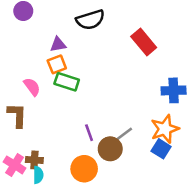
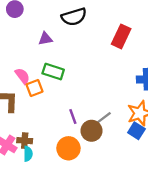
red rectangle: (144, 42) -> (121, 36), turned 65
orange square: (57, 64) -> (35, 88), moved

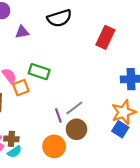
purple triangle: (45, 39) -> (22, 32), moved
gray line: (102, 119) -> (74, 108), moved
cyan semicircle: (28, 154) -> (15, 152), turned 56

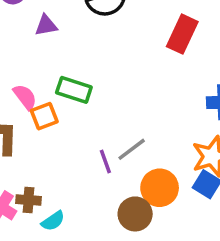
brown circle: (76, 129) -> (135, 214), moved
orange circle: (54, 146) -> (160, 188), moved
cyan semicircle: (15, 152) -> (53, 221), moved

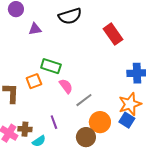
red rectangle: (182, 34) -> (113, 34), turned -60
pink semicircle: (25, 97) -> (66, 86), moved
purple line: (105, 162) -> (54, 122), moved

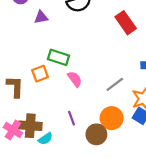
gray line: (84, 100) -> (115, 84), moved
purple line: (54, 122) -> (71, 118), moved
brown cross: (25, 129) -> (30, 126), size x1.5

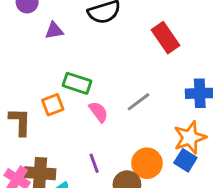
gray line: (115, 84) -> (138, 102), moved

